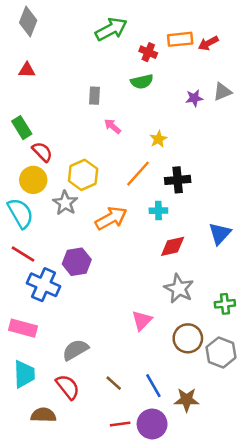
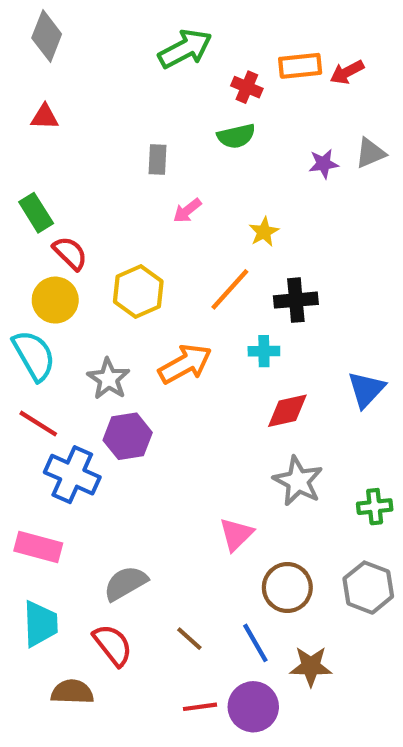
pink arrow: (112, 126) -> (187, 211), turned -78
gray star: (65, 203) -> (108, 379), moved
brown circle: (188, 338) -> (287, 588), moved

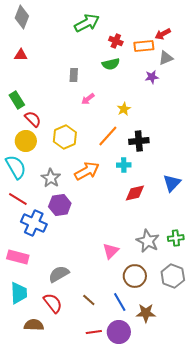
orange rectangle: (300, 66) -> (144, 46), moved
gray triangle: (370, 153) -> (166, 58), moved
gray star: (298, 481) -> (148, 241), moved

